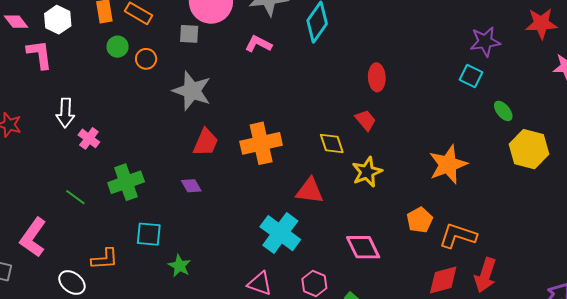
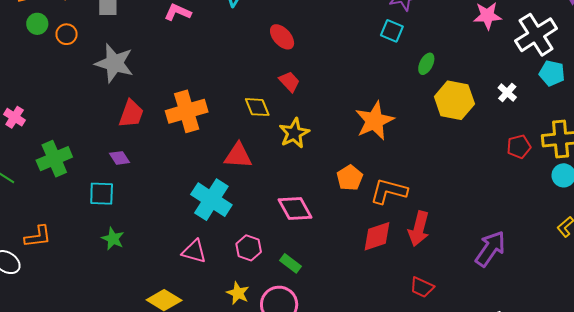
red ellipse: (377, 77) -> (282, 37), moved, turned -36
green ellipse: (503, 111) -> (426, 64), turned 70
cyan square: (149, 234) -> (102, 194), moved

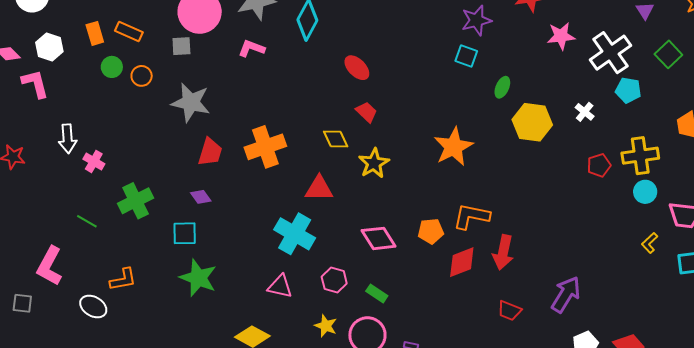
orange pentagon: (350, 178) -> (431, 231), moved, turned 30
green star: (113, 239) -> (198, 278), size x1.6
purple arrow: (490, 249) -> (566, 294), moved

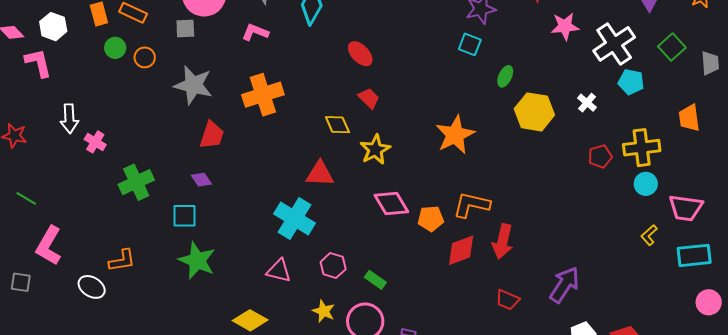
orange cross: (265, 147) -> (263, 95), moved
green line: (87, 221) -> (26, 198), moved
pink diamond: (379, 238) -> (391, 204), moved

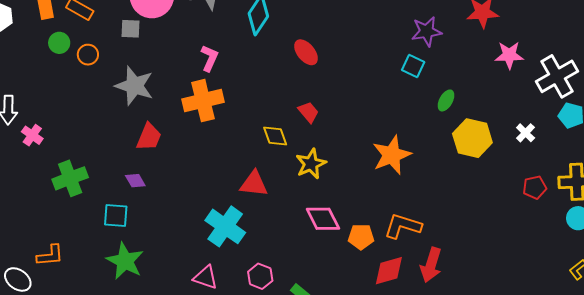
pink L-shape: (255, 32) -> (209, 58), moved, turned 88
red ellipse: (360, 54) -> (306, 52), moved

